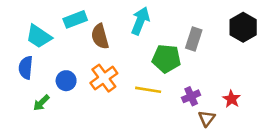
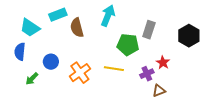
black hexagon: (243, 27) -> (189, 36), moved
orange cross: (104, 78) -> (80, 73), moved
red star: (231, 99) -> (163, 63), moved
brown triangle: (207, 118) -> (159, 91), turned 32

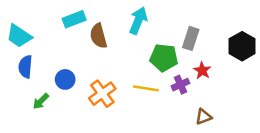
cyan trapezoid: (30, 28) -> (19, 36), moved
red star: (163, 63) -> (202, 70), moved
purple cross: (147, 74) -> (180, 85), moved

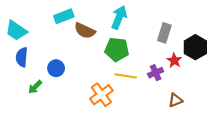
brown semicircle: (98, 36) -> (85, 31), turned -50
black hexagon: (242, 46) -> (195, 47), moved
green pentagon: (164, 58) -> (117, 49), moved
orange cross: (102, 94) -> (101, 95), moved

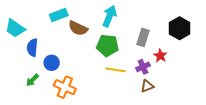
gray rectangle: (164, 33) -> (143, 37), moved
black hexagon: (195, 47) -> (180, 28), moved
blue semicircle: (22, 57) -> (32, 48), moved
orange cross: (101, 95) -> (65, 87), moved, turned -30
brown triangle: (175, 100) -> (147, 86), moved

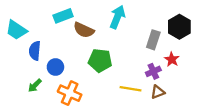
black hexagon: (180, 28) -> (179, 27), moved
green pentagon: (107, 46) -> (100, 60), moved
yellow line: (116, 70) -> (130, 89), moved

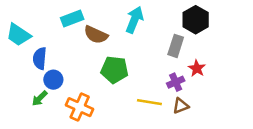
black hexagon: (179, 27) -> (196, 20), moved
blue circle: (55, 67) -> (53, 80), moved

